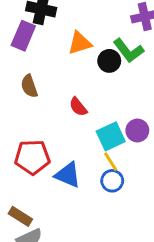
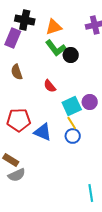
orange triangle: (80, 43) -> (54, 27), moved
green L-shape: (128, 51) -> (56, 48), moved

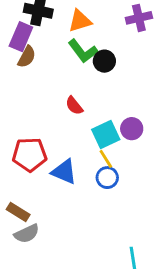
brown semicircle: (17, 72) -> (27, 57), moved, turned -133

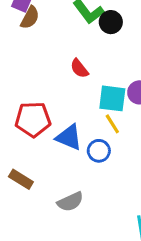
cyan square: (106, 134) -> (112, 98), turned 32
blue circle: (107, 178) -> (99, 151), moved
gray semicircle: (27, 234) -> (70, 202), moved

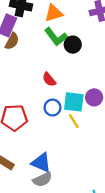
blue triangle: (69, 137) -> (41, 163), moved
blue circle: (99, 151) -> (52, 108), moved

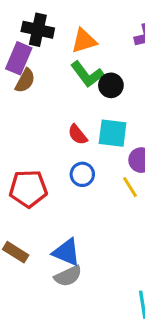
cyan square: (74, 102) -> (113, 133), moved
yellow line: (74, 121) -> (130, 187), moved

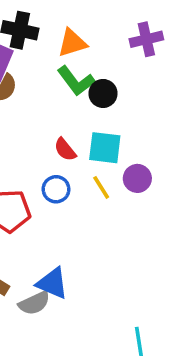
blue circle: (82, 174) -> (56, 189), moved
yellow line: (130, 187) -> (101, 187), moved
gray semicircle: (68, 276) -> (34, 303), moved

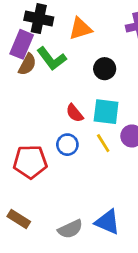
green L-shape: (76, 81) -> (52, 59), moved
blue triangle: (52, 283) -> (108, 222), moved
gray semicircle: (34, 303) -> (70, 229), moved

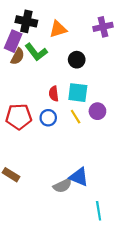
red semicircle: (75, 113) -> (54, 94), turned 32
red pentagon: (30, 162) -> (19, 117), moved
gray semicircle: (70, 229) -> (62, 186), moved

